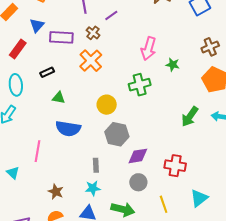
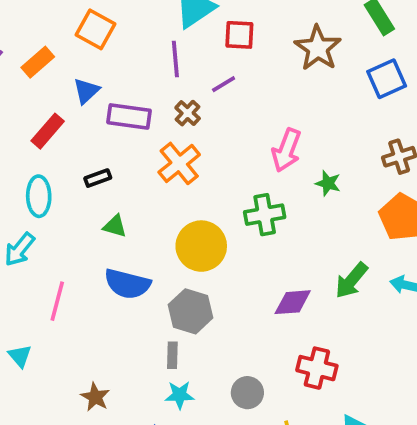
yellow circle: (107, 105) -> (201, 246), size x1.4
gray hexagon: (117, 134) -> (191, 311), moved
pink line: (38, 151) -> (57, 301), moved
purple diamond: (138, 156) -> (293, 302), moved
cyan star: (93, 188) -> (180, 395), moved

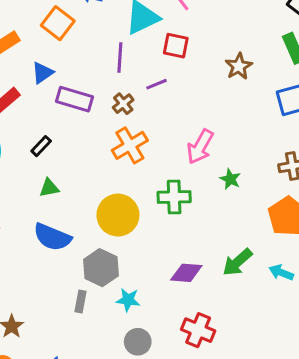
brown star: (318, 48) -> (239, 66), size x0.7
orange cross: (179, 163) -> (130, 145), moved
black rectangle: (98, 178) -> (41, 146), turned -35
green triangle: (115, 226) -> (49, 188), turned -35
cyan star: (180, 395) -> (128, 300), moved

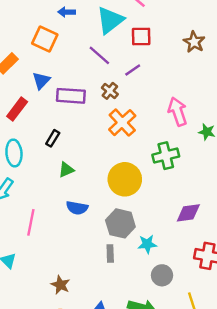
purple line: (120, 58) -> (99, 55), turned -40
pink arrow: (200, 147) -> (178, 112), turned 144
blue semicircle: (52, 237) -> (77, 208), size x0.7

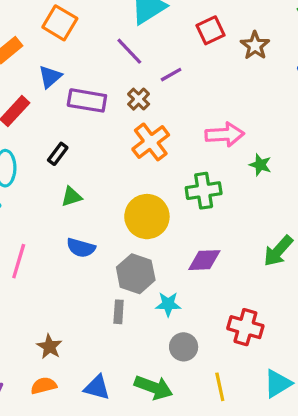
red square: (141, 36) -> (211, 30), moved, turned -30
pink arrow: (178, 112) -> (225, 134), turned 100
purple diamond: (188, 213) -> (204, 260), moved

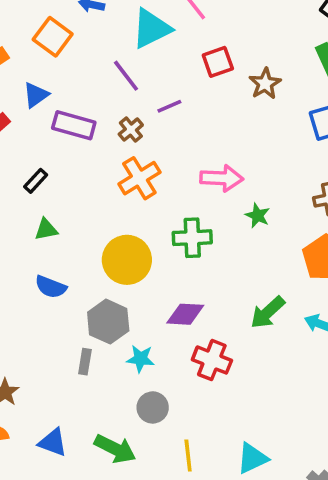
red cross: (245, 327) -> (212, 360), moved

